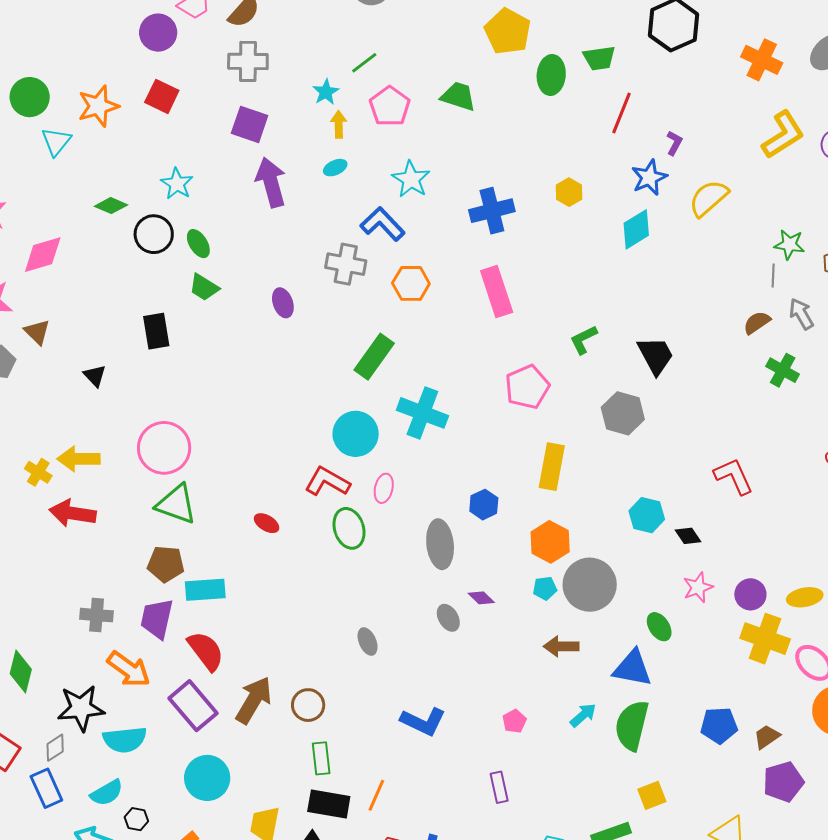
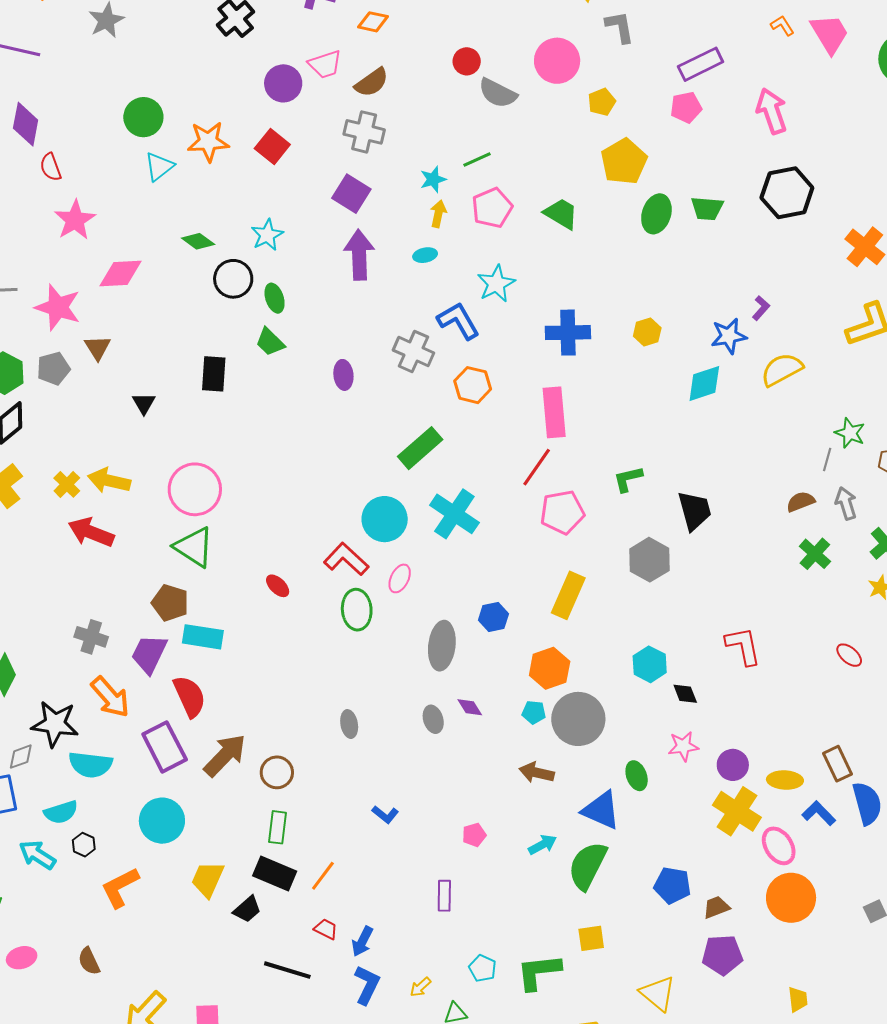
red line: (622, 113) -> (537, 467), moved
blue L-shape: (423, 721) -> (385, 814), size x0.6

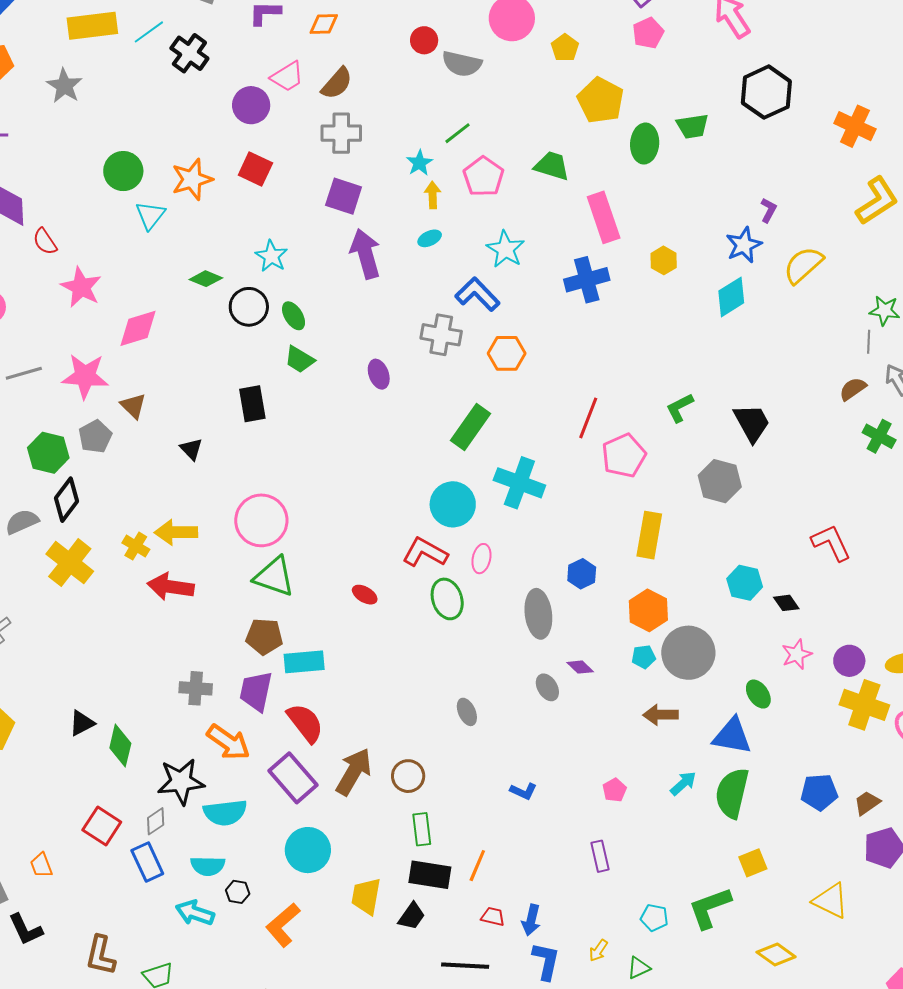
pink rectangle: (554, 412) -> (604, 217), moved
cyan semicircle: (61, 812) -> (208, 866), turned 32

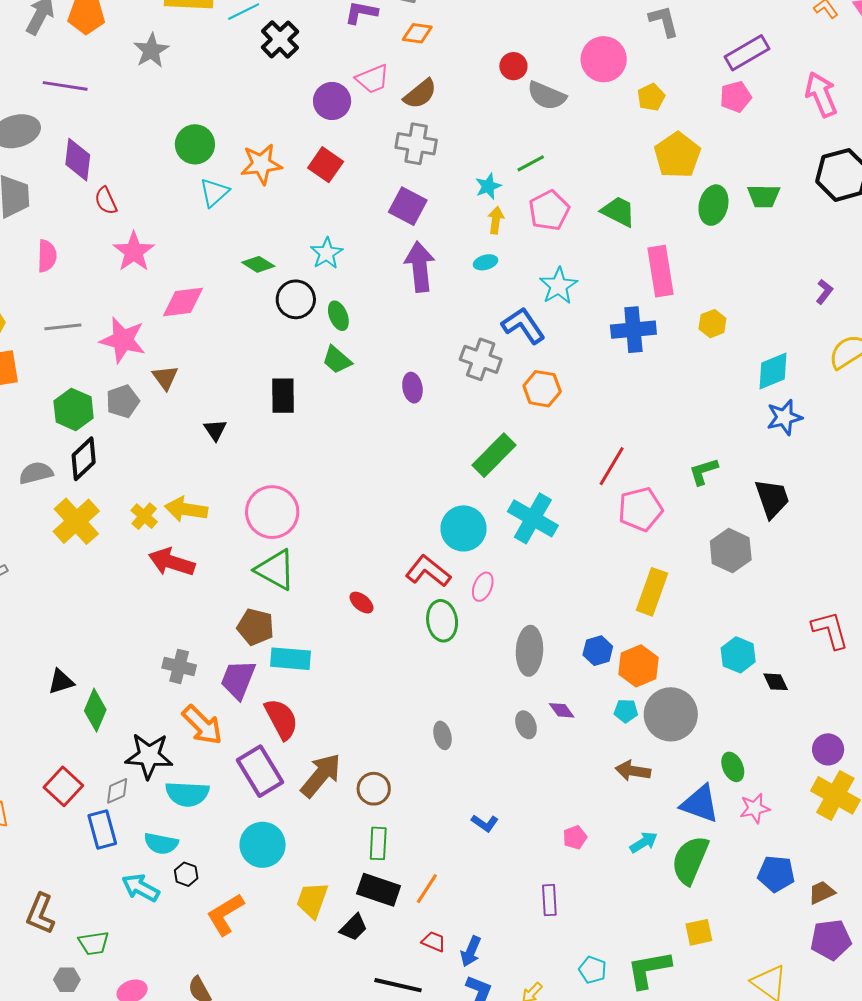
blue star: (744, 245) -> (784, 417), moved
blue hexagon: (582, 574) -> (598, 651), moved
pink star: (797, 654) -> (755, 808), moved

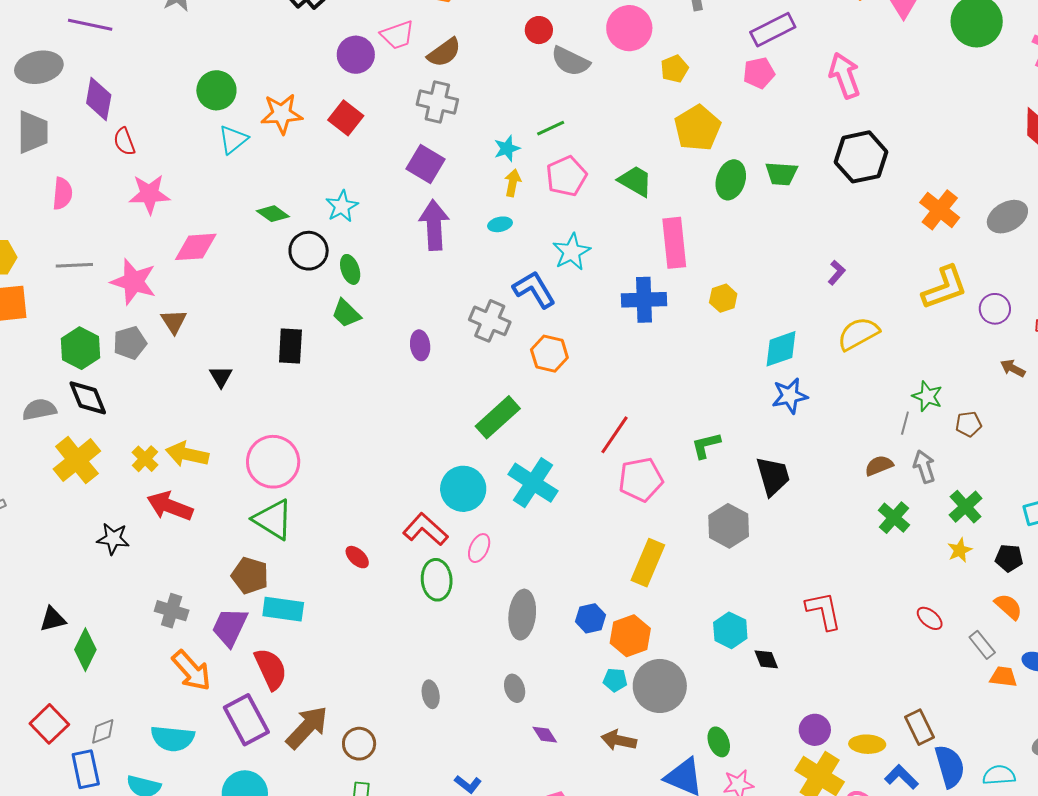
pink star: (134, 252) -> (149, 194), turned 30
black diamond: (84, 459) -> (88, 398), turned -72
purple diamond: (562, 710) -> (545, 735), moved
black star: (149, 756) -> (113, 539), moved, size x0.7

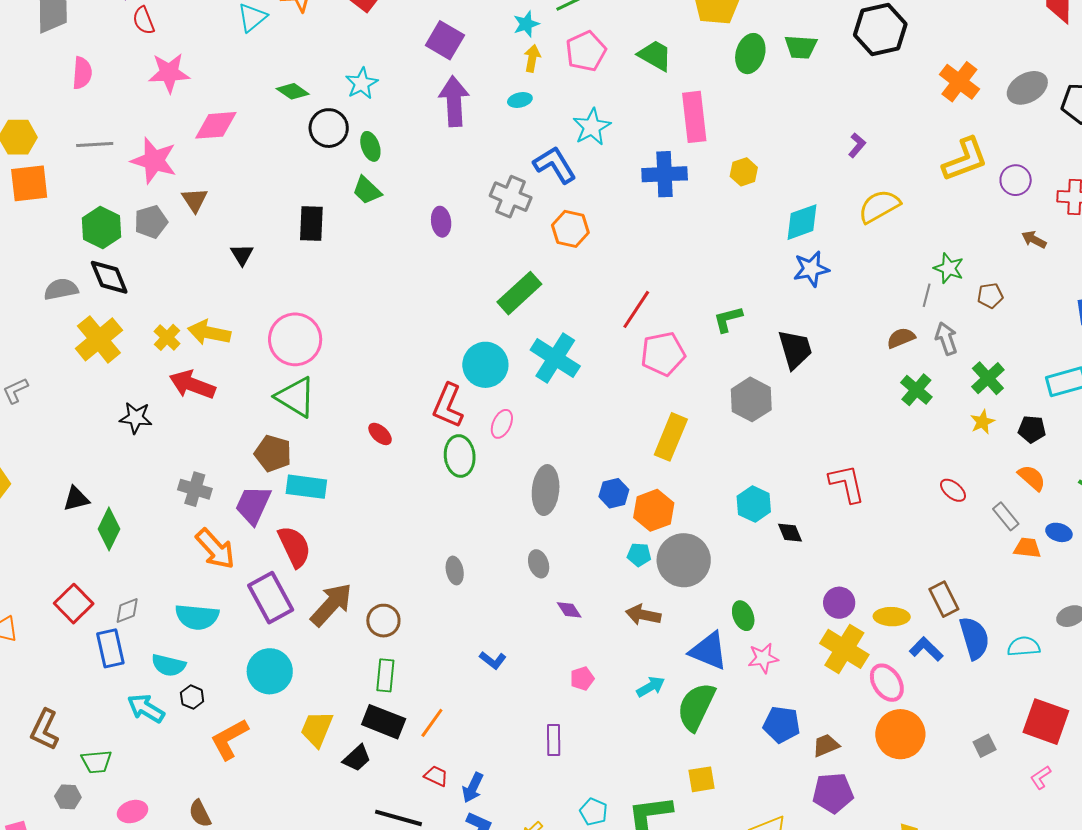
red L-shape: (425, 529) -> (448, 406), turned -108

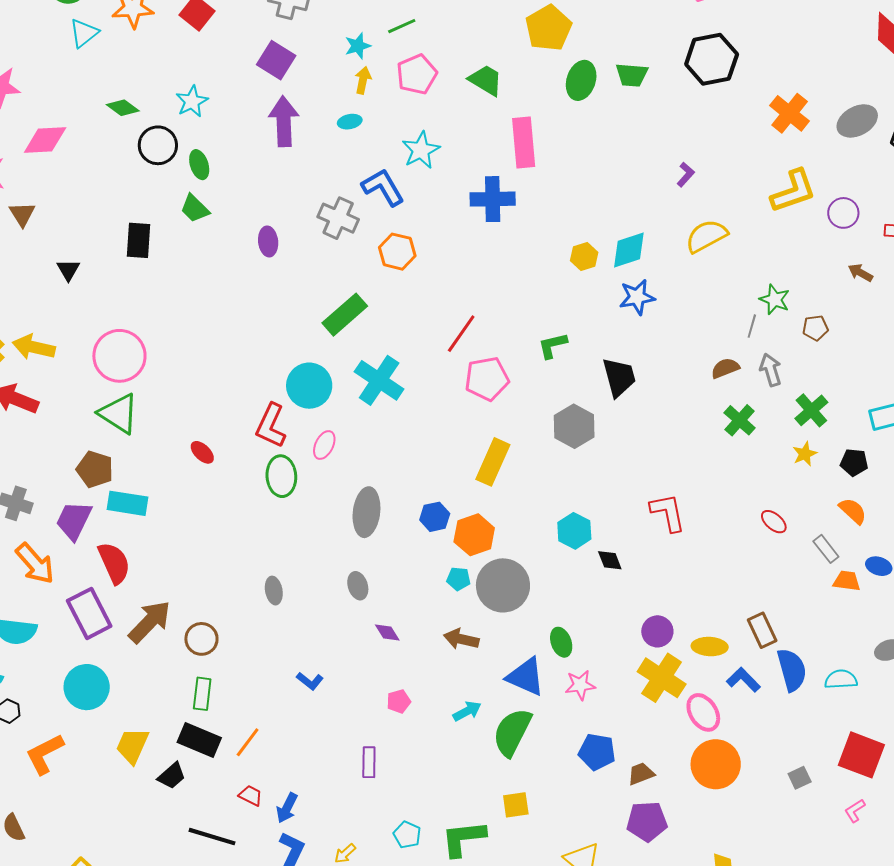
yellow hexagon: (744, 172) -> (584, 256), moved

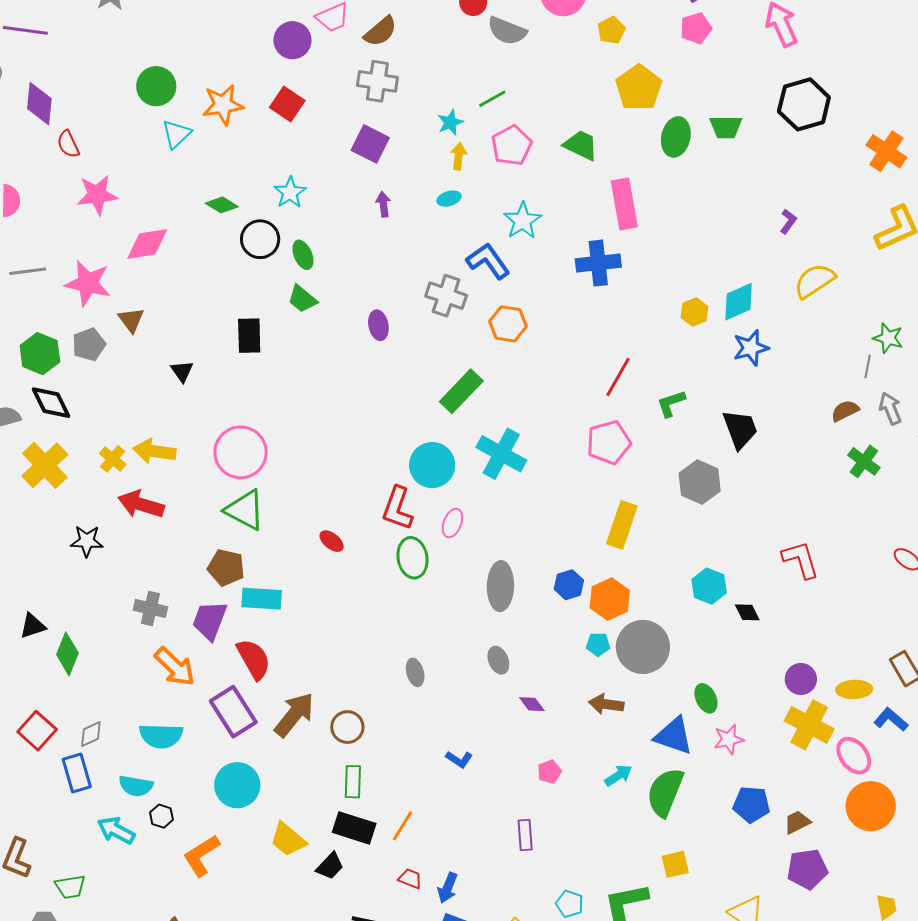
purple arrow: (284, 121) -> (383, 204), size x0.5
red line: (461, 334) -> (618, 377), moved
yellow trapezoid: (132, 746) -> (288, 840), turned -69

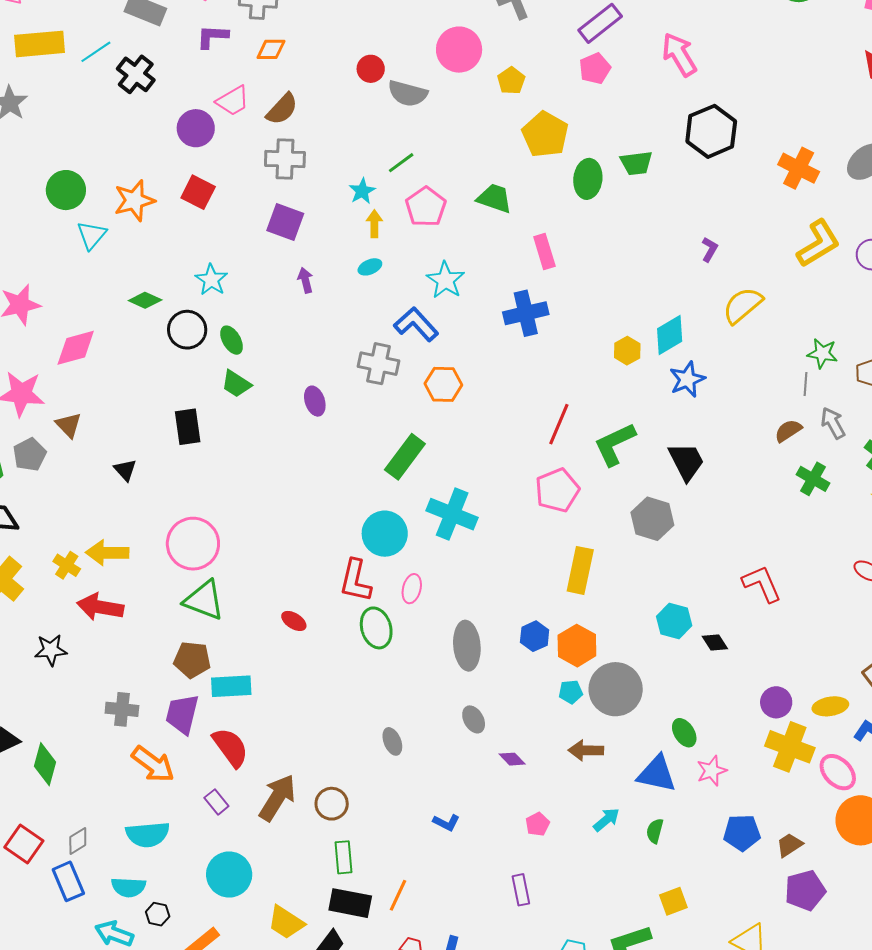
pink rectangle: (624, 204) -> (544, 252), size x0.7
green L-shape: (671, 403) -> (615, 444), size x1.5
purple rectangle: (233, 712) -> (216, 802), size x0.5
green semicircle: (665, 792) -> (655, 831), size x0.5

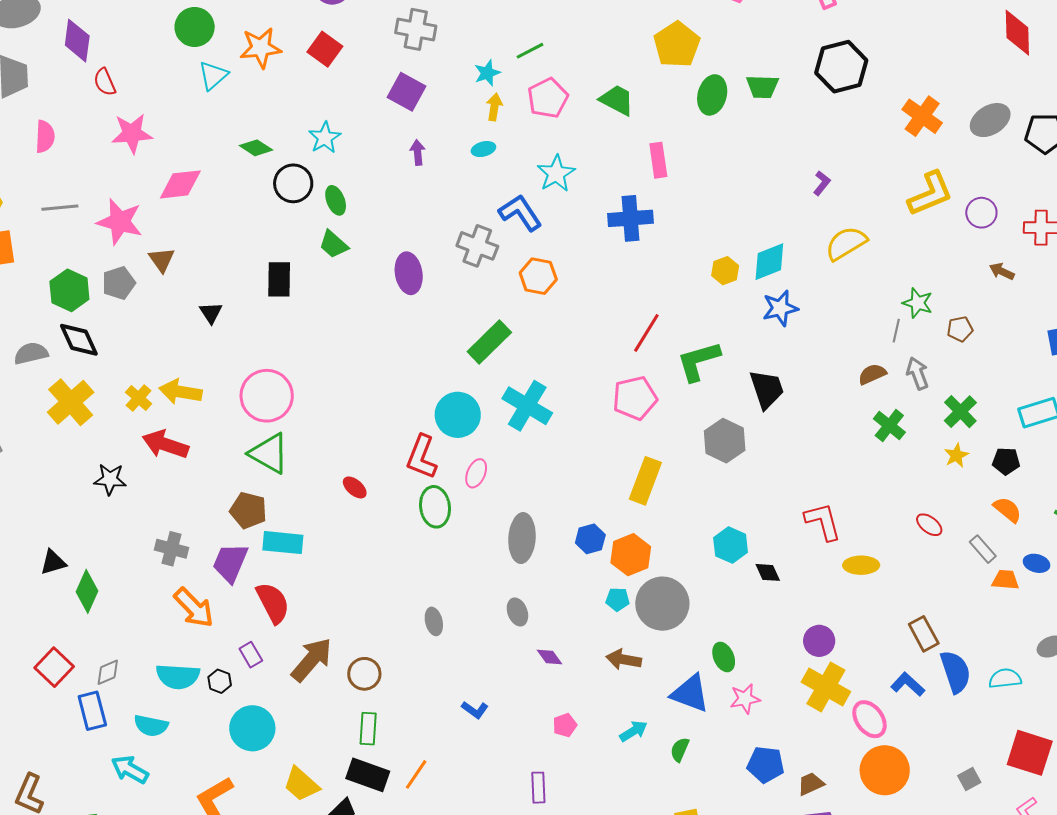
purple ellipse: (315, 401) -> (409, 273), size x1.4
yellow ellipse: (830, 706) -> (861, 565), moved
black hexagon: (158, 914) -> (220, 681), moved

